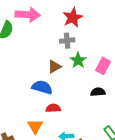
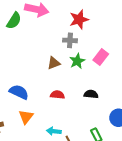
pink rectangle: (103, 66) -> (101, 57), moved
blue semicircle: (42, 87) -> (19, 92), moved
red semicircle: (53, 108) -> (57, 95), moved

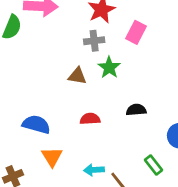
pink rectangle: (101, 57) -> (136, 32), moved
brown triangle: (54, 63) -> (77, 76), turned 40

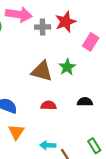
gray cross: (94, 41) -> (43, 27), moved
brown triangle: (77, 76) -> (42, 71), size x1.5

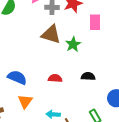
pink rectangle: (91, 42) -> (95, 22), turned -35
brown triangle: (42, 71) -> (51, 34), moved

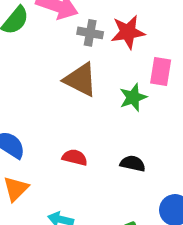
green star: (73, 44) -> (133, 97), moved

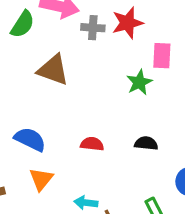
brown triangle: (81, 80) -> (53, 70), moved

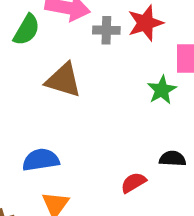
blue semicircle: (30, 139) -> (41, 160), turned -32
red semicircle: (92, 144) -> (133, 183), moved, turned -35

